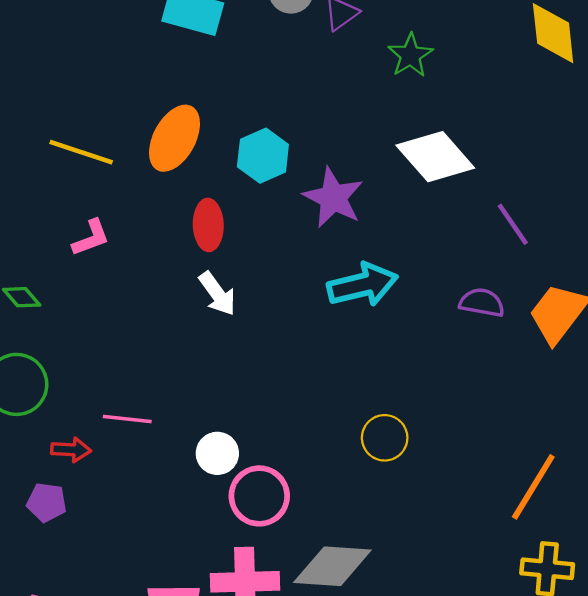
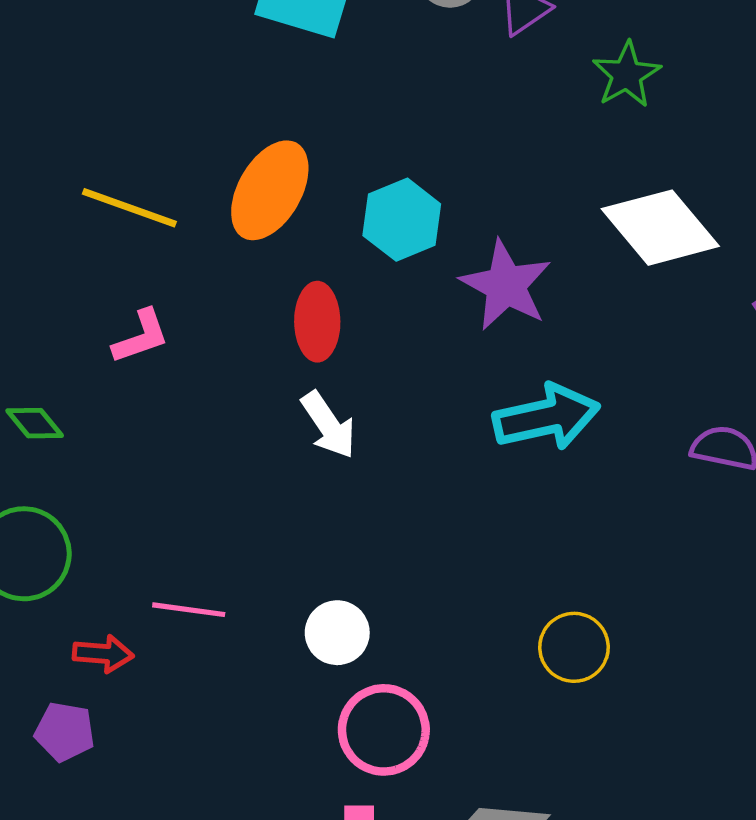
white circle: (217, 453) -> (337, 633), moved

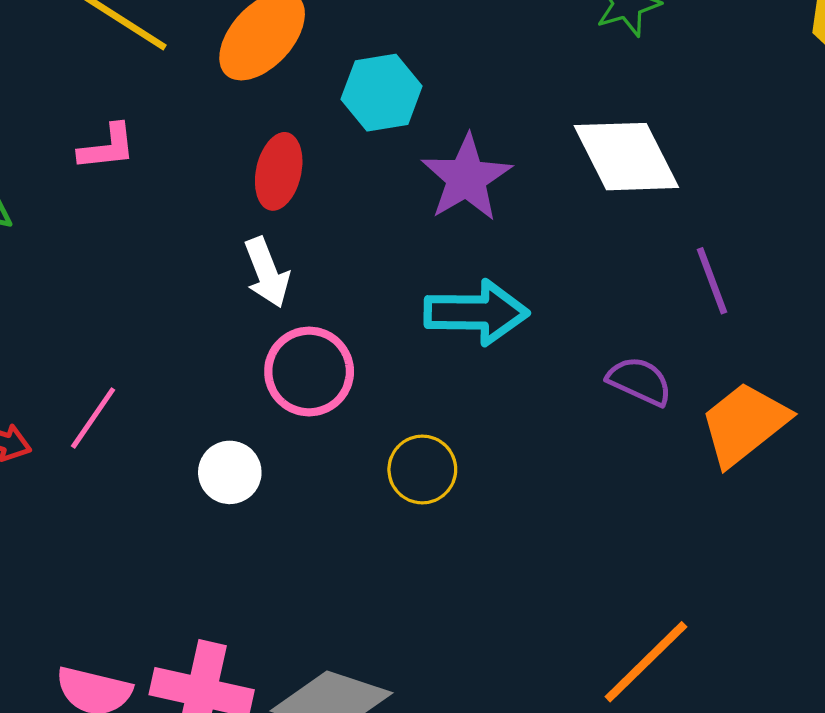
pink line: (189, 610) -> (93, 418), turned -76
yellow circle: (574, 647) -> (422, 469), moved
pink circle: (384, 730) -> (309, 371), moved

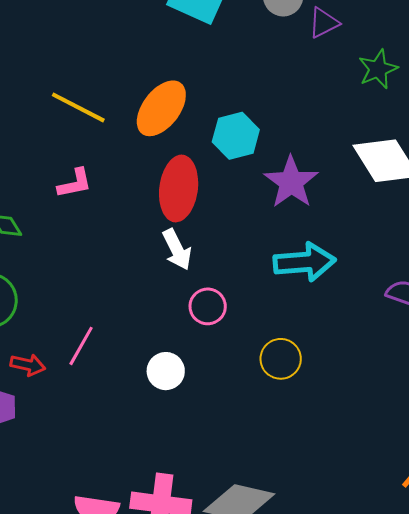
red ellipse: (279, 171) -> (179, 188), size x1.4
pink circle: (309, 371) -> (208, 306), size x0.7

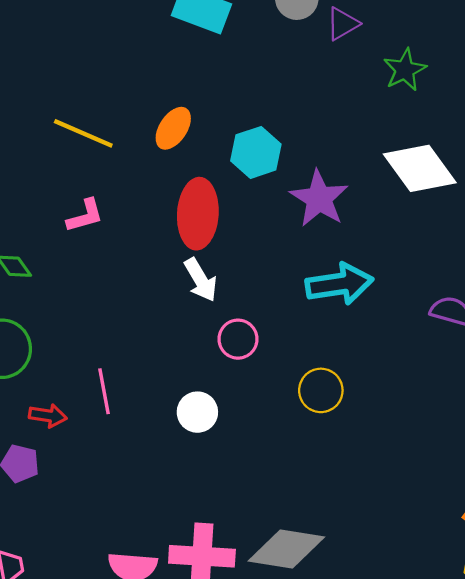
orange ellipse: (161, 108) -> (173, 128), size x0.7
pink line: (81, 346) -> (104, 391), turned -36

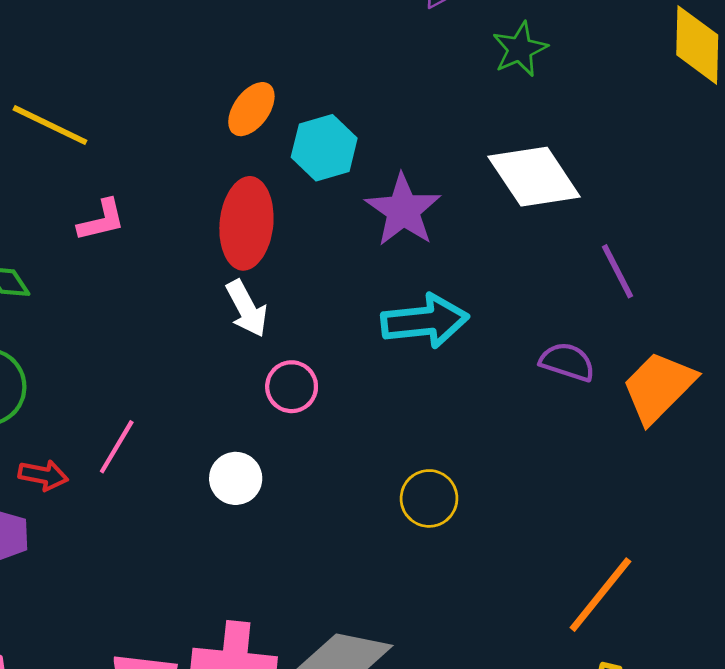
orange ellipse: (173, 128) -> (251, 109), moved
yellow line: (83, 133) -> (50, 125), moved
yellow circle: (321, 390) -> (429, 498), moved
pink line: (104, 391) -> (117, 447), turned 39

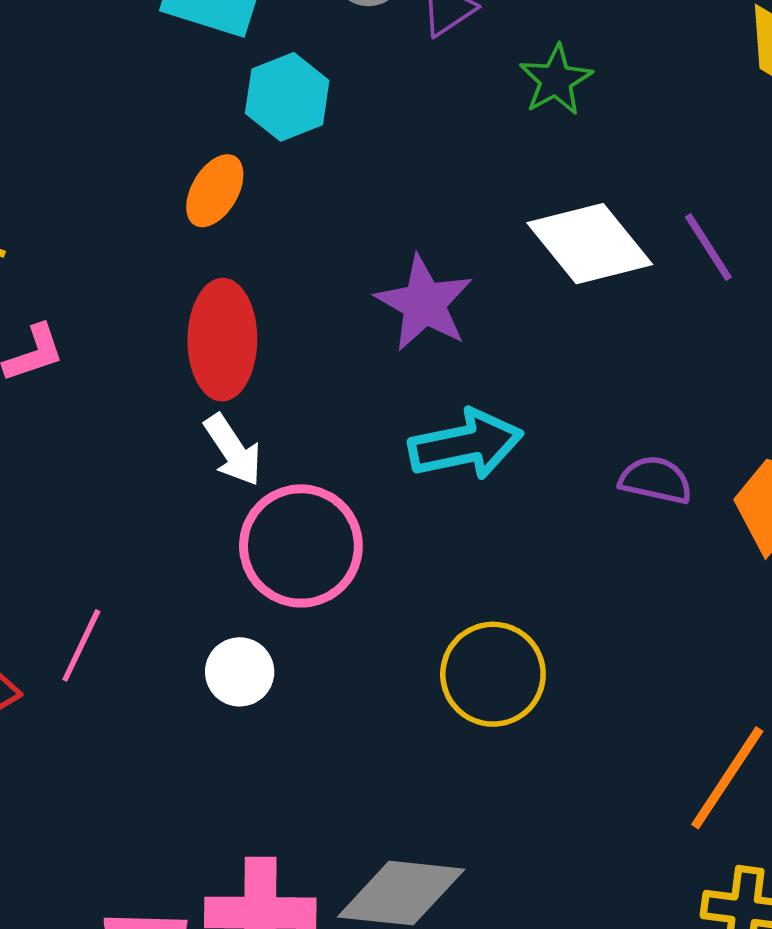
cyan hexagon: (324, 148) -> (287, 97), moved
purple line: (618, 271) -> (708, 247), moved
pink circle: (292, 387) -> (301, 546), size x1.8
yellow circle: (429, 498) -> (493, 674), size x1.4

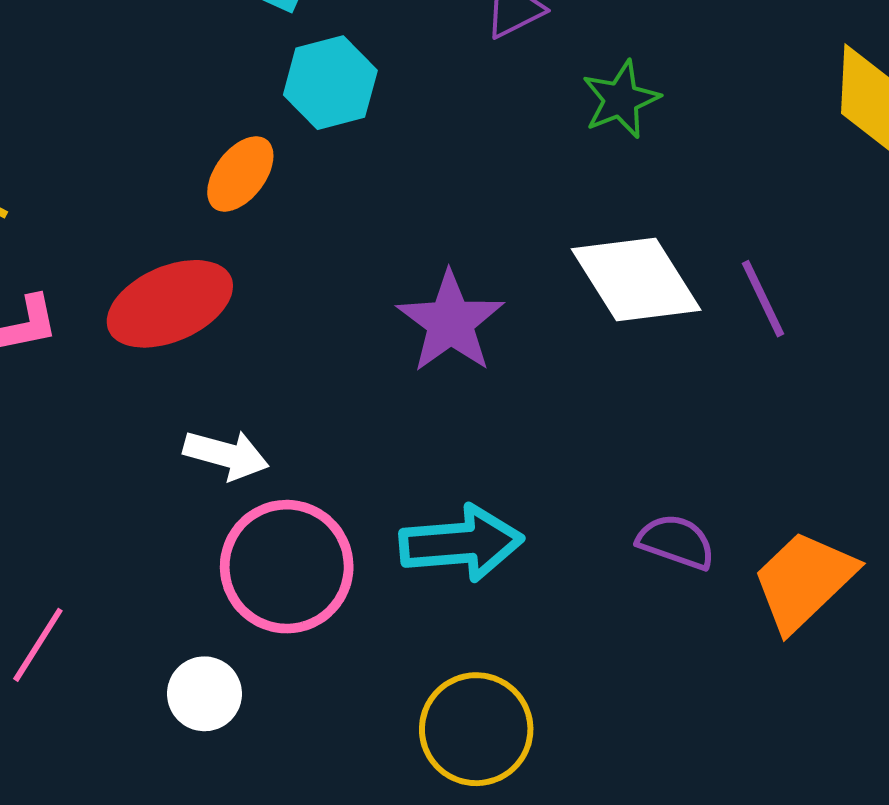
red ellipse: (222, 340) -> (170, 304), moved, turned 59
cyan arrow: (466, 445) -> (461, 543), moved
white arrow: (233, 450) -> (226, 455), turned -48

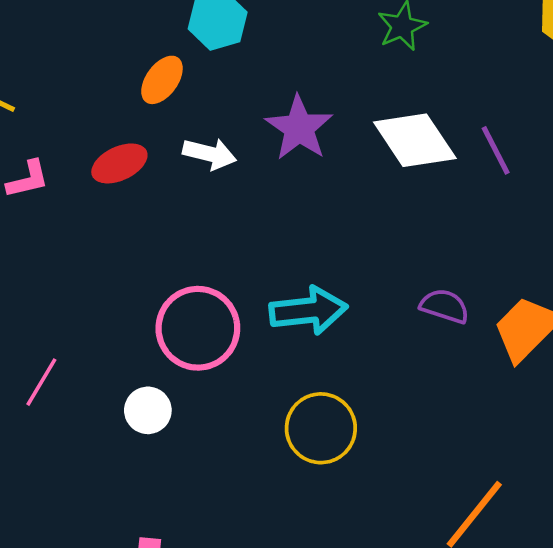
red ellipse: (170, 304) -> (119, 163), size x0.7
purple star: (450, 322) -> (299, 128), moved
white arrow: (226, 455) -> (210, 154), moved

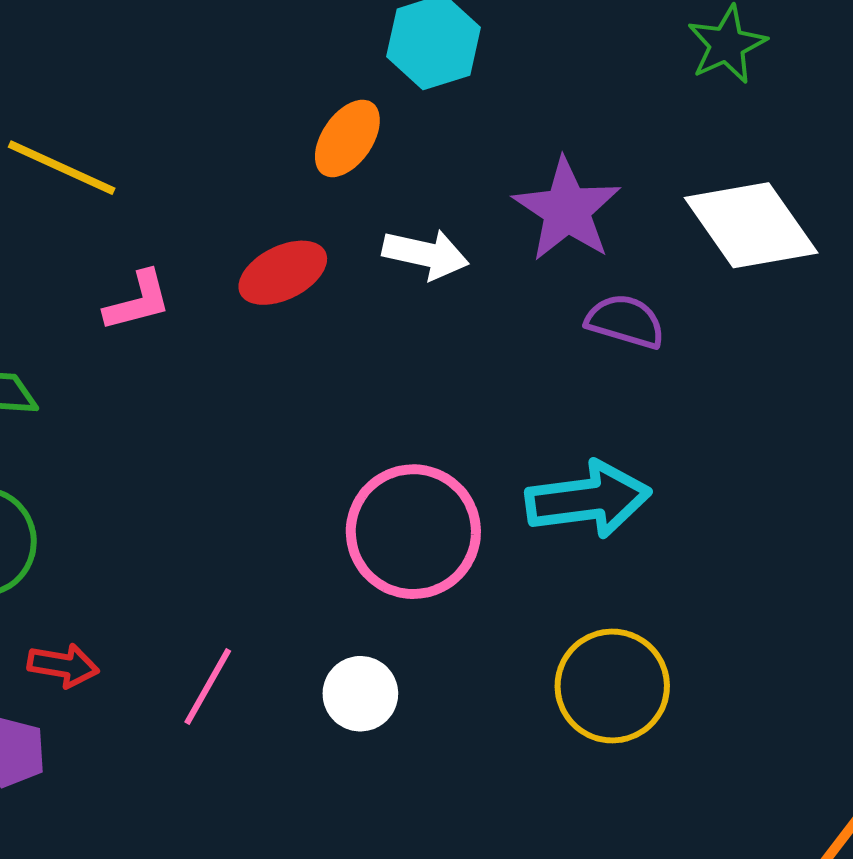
purple semicircle: (445, 306) -> (625, 321), moved
pink line: (41, 382) -> (208, 686), moved
white circle: (148, 410) -> (360, 694), moved

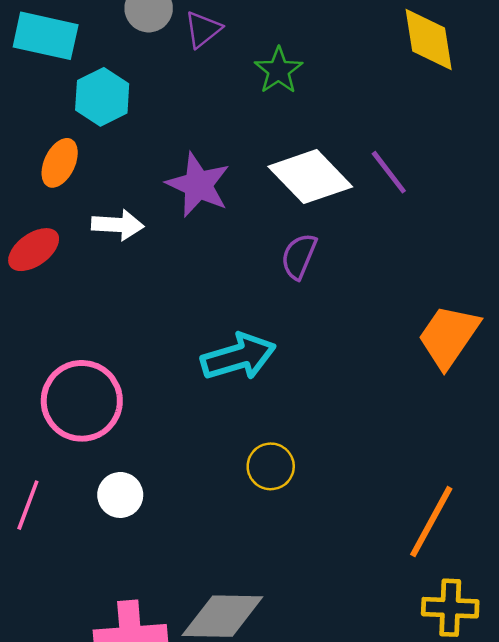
purple semicircle: (625, 321) -> (299, 256), moved, turned -75
pink circle: (413, 532) -> (82, 401), moved
yellow circle: (612, 686) -> (271, 466), size x0.7

